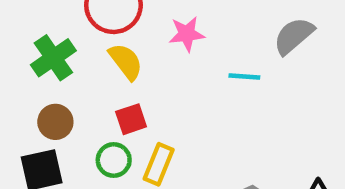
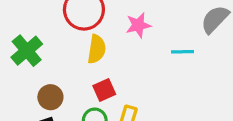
green cross: (53, 58) -> (27, 51), moved
yellow semicircle: (126, 61) -> (97, 49), turned 52

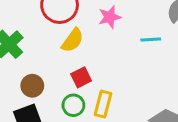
yellow semicircle: (97, 49) -> (73, 40), turned 30

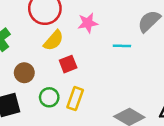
red square: (81, 77) -> (68, 64), moved
brown circle: (32, 86) -> (24, 73), moved

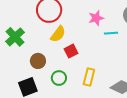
pink star: (88, 23) -> (96, 18), moved
yellow rectangle: (75, 99) -> (89, 77), moved

